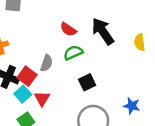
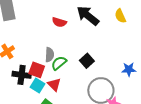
green semicircle: (73, 53) -> (59, 63), moved

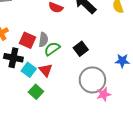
red square: (37, 70) -> (28, 40), moved

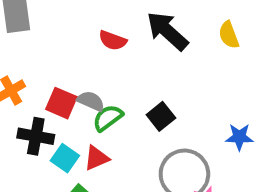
gray semicircle: (43, 40) -> (91, 101), turned -72
red triangle: (46, 70) -> (97, 158), turned 48

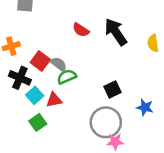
black square: (161, 116) -> (113, 89), moved

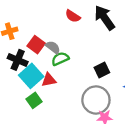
cyan square: (35, 95) -> (31, 76), size x1.5

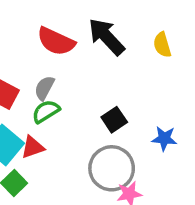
red semicircle: (73, 16) -> (56, 41), size x1.5
gray semicircle: (53, 47) -> (44, 88), moved, turned -91

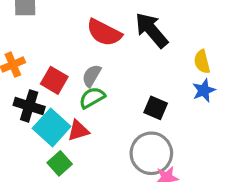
yellow semicircle: (162, 45) -> (202, 62), moved
black square: (114, 120) -> (156, 108), turned -35
blue star: (164, 139) -> (204, 90), moved, turned -30

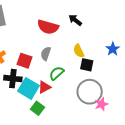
black arrow: (151, 30) -> (75, 20), size x0.6
yellow semicircle: (202, 62) -> (79, 51), moved
green semicircle: (92, 98) -> (57, 73), moved

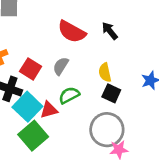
green square: (37, 108) -> (33, 136), size x1.5

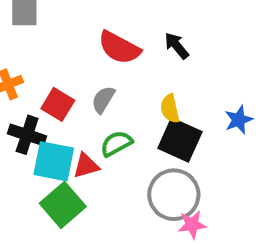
black square: (111, 93) -> (180, 140), size x1.5
cyan square: (27, 107) -> (54, 161), turned -32

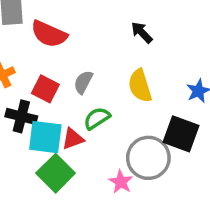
red semicircle: (119, 48) -> (49, 34), moved
yellow semicircle: (170, 109) -> (140, 86), size x1.4
black square: (180, 140) -> (181, 134), moved
pink star: (192, 225) -> (121, 182), moved, turned -30

